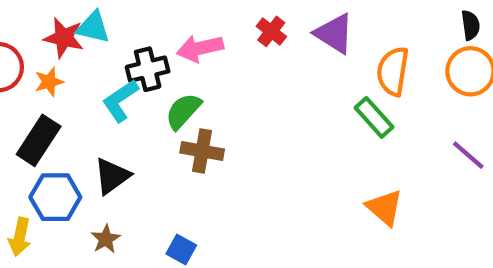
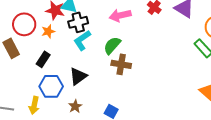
black cross: (148, 69) -> (78, 22), moved
black rectangle: (39, 140) -> (43, 59), size x0.7

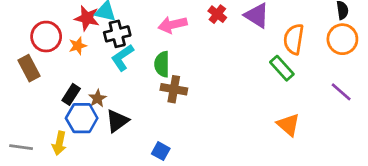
green semicircle: (112, 45) -> (162, 64), turned -42
black rectangle: (43, 59) -> (71, 94), moved
black triangle: (78, 76) -> (117, 121), moved
brown star: (75, 106) -> (97, 98), moved

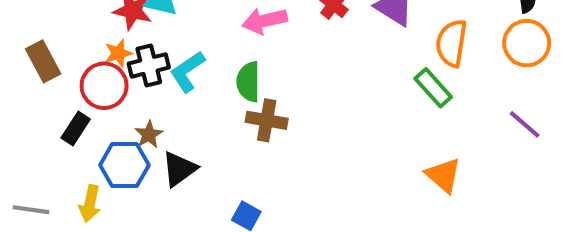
black cross: (117, 34) -> (149, 65), moved
red circle: (46, 37) -> (104, 86), moved
brown rectangle: (29, 68) -> (43, 61), moved
black rectangle: (71, 94) -> (76, 128), moved

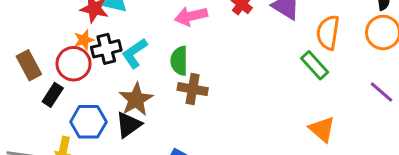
brown rectangle: (43, 61) -> (29, 65), moved
brown star: (149, 135) -> (136, 99), moved, size x1.6

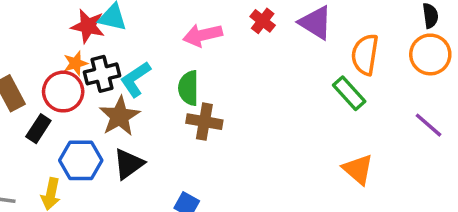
brown star: (136, 99) -> (120, 116), moved

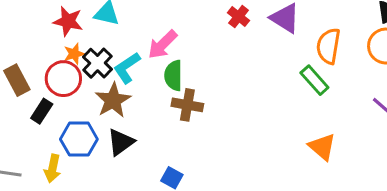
red star: (88, 26) -> (68, 21), moved
pink arrow: (203, 35) -> (163, 44), moved, turned -32
black cross: (102, 74) -> (97, 63), turned -32

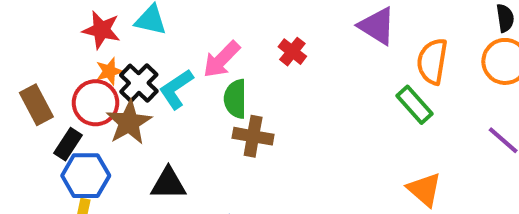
red cross: (239, 17) -> (292, 52), moved
brown star: (113, 100) -> (129, 122), moved
blue hexagon: (79, 139) -> (86, 176), moved
black triangle: (121, 142) -> (168, 184), turned 36

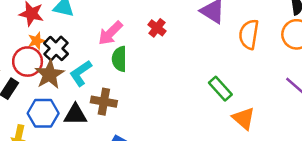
cyan L-shape: (176, 89) -> (81, 73), moved
green rectangle: (415, 105) -> (220, 89), moved
brown cross: (253, 136) -> (104, 102), moved
blue hexagon: (86, 176) -> (43, 113), moved

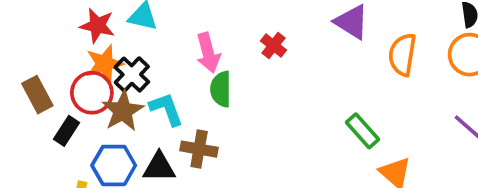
pink arrow: (110, 33) -> (208, 53), turned -60
orange star: (37, 41) -> (105, 64), size x1.5
cyan L-shape: (81, 73) -> (166, 109), turned 104

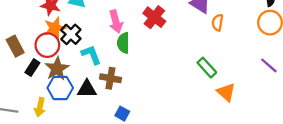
red cross: (273, 46) -> (154, 17), size x1.5
orange semicircle: (402, 55) -> (218, 23), moved, size x0.7
brown star: (123, 111) -> (57, 69), moved

